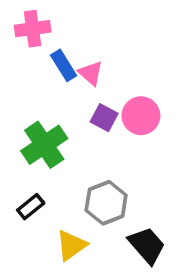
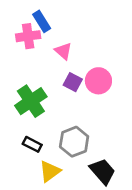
pink cross: (33, 29) -> (28, 36), moved
blue rectangle: (64, 65) -> (42, 21), moved
black rectangle: (31, 207) -> (32, 144), moved, turned 66

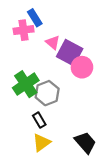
purple square: (73, 82) -> (70, 53), moved, size x1.6
gray hexagon: (74, 142) -> (47, 93), moved
black rectangle: (32, 144) -> (39, 120), moved, turned 32

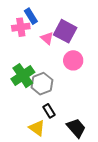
purple square: (70, 53) -> (65, 31), moved
black rectangle: (39, 120) -> (49, 111), moved
yellow triangle: (42, 143) -> (37, 128), turned -48

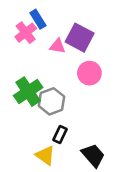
pink cross: (21, 27) -> (26, 33), turned -30
pink triangle: (47, 38) -> (58, 46), turned -32
black rectangle: (49, 111) -> (60, 134), turned 56

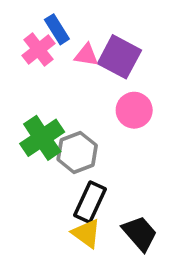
pink triangle: (58, 46) -> (86, 55), moved
black rectangle: (60, 134) -> (90, 202), size x1.5
yellow triangle: (45, 155) -> (86, 233), moved

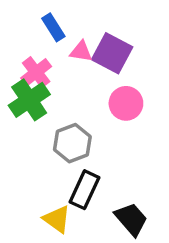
pink cross: (39, 49) -> (36, 72), moved
green cross: (42, 138) -> (29, 100), moved
yellow triangle: (86, 233) -> (57, 219), moved

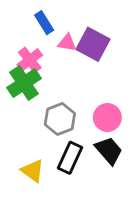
pink circle: (126, 103) -> (107, 118), moved
yellow triangle: (57, 219) -> (33, 171), moved
black trapezoid: (131, 219) -> (109, 151), moved

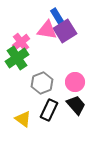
blue rectangle: (44, 23) -> (57, 16), moved
pink triangle: (67, 43) -> (47, 30), size x1.5
purple square: (93, 44) -> (65, 31), turned 30

